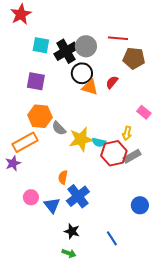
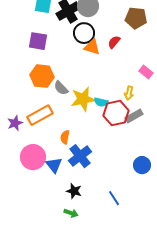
orange rectangle: (25, 142) -> (40, 115), moved
pink circle: (31, 197) -> (33, 157), size x1.6

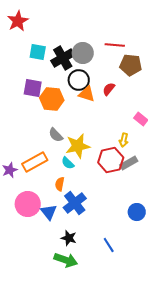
orange hexagon: (42, 76) -> (52, 99), moved
cyan semicircle: (101, 102) -> (68, 163), moved, turned 32
green arrow: (71, 213) -> (66, 260), size x1.6

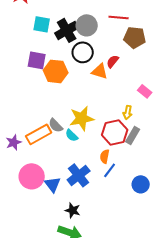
orange triangle: (87, 94) -> (100, 71), moved
gray semicircle: (56, 135) -> (56, 125), moved
gray rectangle: (129, 163) -> (133, 135), turned -30
orange semicircle: (60, 184) -> (105, 156), moved
blue line: (109, 245) -> (110, 170), moved, turned 70

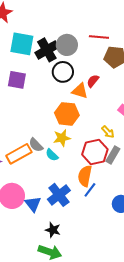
cyan square: (42, 24) -> (22, 44), size x1.4
orange hexagon: (56, 71) -> (67, 114), moved
yellow arrow: (128, 112) -> (108, 132), turned -56
yellow star: (82, 118) -> (62, 138), size x0.7
orange semicircle: (105, 156) -> (85, 176), size x1.5

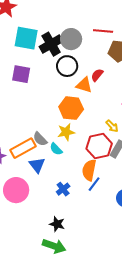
blue cross: (59, 195) -> (63, 189), size x0.6
blue triangle: (33, 204) -> (37, 165), moved

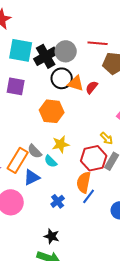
orange triangle: (84, 85) -> (76, 83), moved
orange hexagon: (71, 108) -> (52, 111), moved
orange rectangle: (23, 148) -> (18, 160), turned -30
blue triangle: (37, 165) -> (32, 177), turned 42

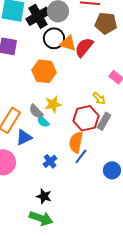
red semicircle: (92, 87) -> (84, 47), size x1.5
gray semicircle: (35, 151) -> (36, 111), moved

